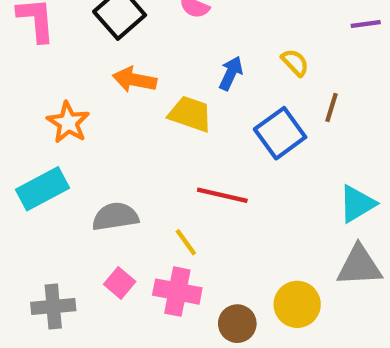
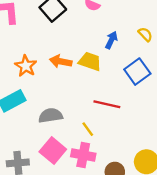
orange arrow: (135, 80) -> (61, 61), moved
pink square: (120, 283) -> (53, 150), size x1.6

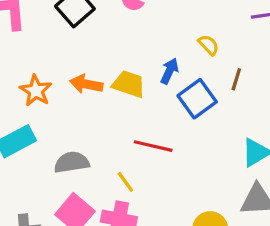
blue arrow: (111, 40) -> (169, 71), moved

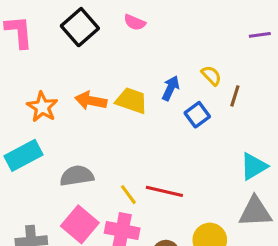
yellow semicircle: (209, 45) -> (211, 76), moved
blue square: (197, 99) -> (197, 115), size x0.7
red line: (153, 146) -> (164, 191), moved

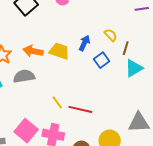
cyan triangle: (254, 166) -> (134, 68), moved
gray semicircle: (77, 176) -> (24, 76), moved
yellow line: (128, 195) -> (57, 102), moved

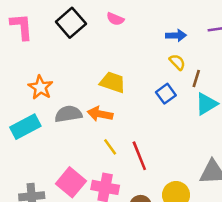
blue arrow: (84, 43) -> (176, 35), moved, turned 63
orange arrow: (33, 51) -> (100, 114), moved
red line: (80, 109) -> (139, 156), turned 55

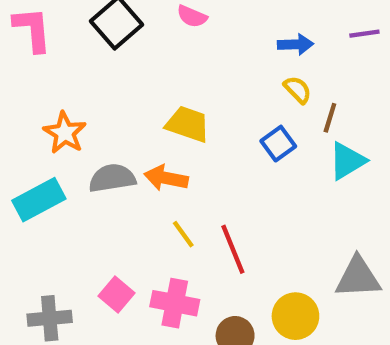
pink square: (71, 182) -> (116, 295), size x0.7

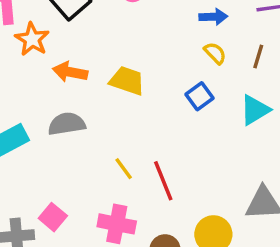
brown line: (330, 118) -> (258, 56), moved
orange star: (65, 133) -> (32, 39), moved
orange arrow: (166, 178) -> (70, 72), moved
pink square: (116, 295) -> (53, 217), moved

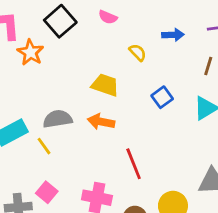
yellow semicircle: (215, 53) -> (138, 52), moved
orange arrow: (70, 72) -> (101, 122), moved
yellow line: (124, 169) -> (44, 146), moved

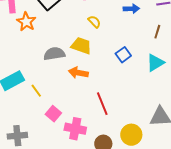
yellow semicircle: (138, 52) -> (94, 22), moved
gray semicircle: (58, 119) -> (54, 54), moved
pink square: (47, 192) -> (53, 114), moved

